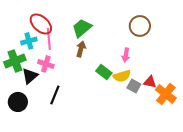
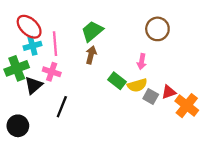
red ellipse: (41, 24) -> (29, 27), moved
red triangle: (150, 82) -> (169, 92), turned -32
black circle: (18, 102) -> (18, 126), moved

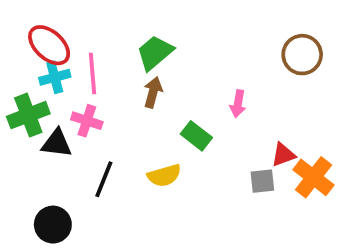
brown circle: (157, 29) -> (302, 55), moved
black triangle: (34, 85) -> (57, 143), turned 48
yellow semicircle: (137, 85) -> (164, 175), moved
gray square: (151, 97) -> (262, 181), moved, turned -35
black circle: (18, 126) -> (53, 225), moved

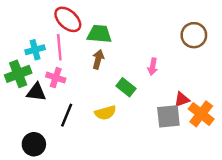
red ellipse: (49, 45) -> (68, 19), moved
green trapezoid: (155, 53) -> (99, 34), turned 45
gray square: (262, 181) -> (168, 116), size x1.5

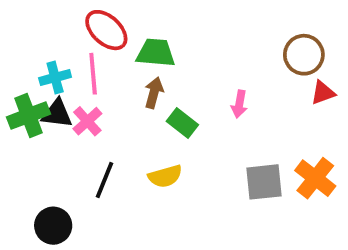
pink cross: (56, 78) -> (87, 121), turned 30
green rectangle: (126, 87) -> (182, 123), moved
black triangle: (36, 92) -> (57, 114), moved
red triangle: (182, 99) -> (323, 93), moved

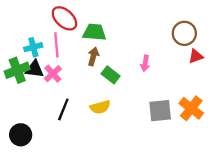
black circle: (53, 226) -> (21, 135), moved

